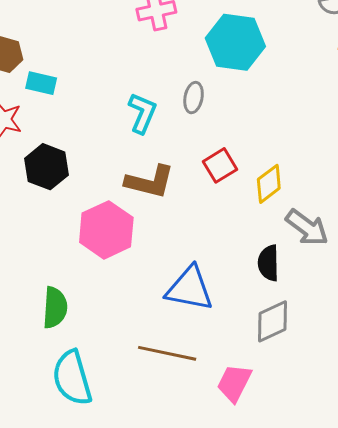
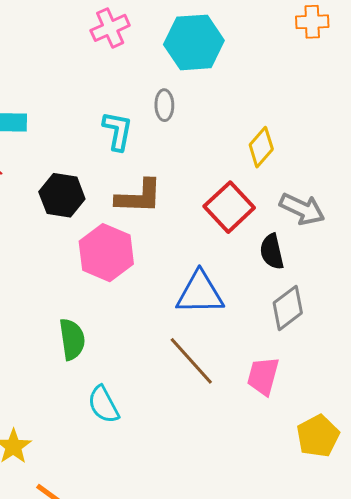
red square: (220, 165) -> (229, 207), moved, size x1.4
black hexagon: (47, 167) -> (62, 195), moved
yellow diamond: (269, 184) -> (261, 147), moved
brown line: (167, 353) -> (191, 361), turned 48
cyan semicircle: (72, 378) -> (103, 405), size x0.7

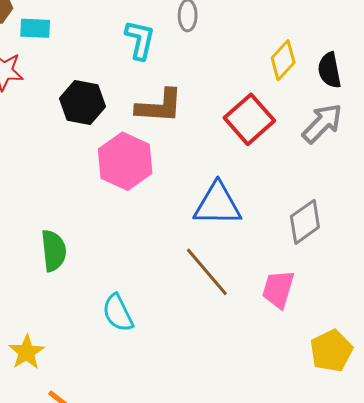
gray arrow: (302, 209) -> (322, 123), turned -72
black semicircle: (272, 252) -> (329, 70), moved
green semicircle: (72, 339) -> (54, 251), moved

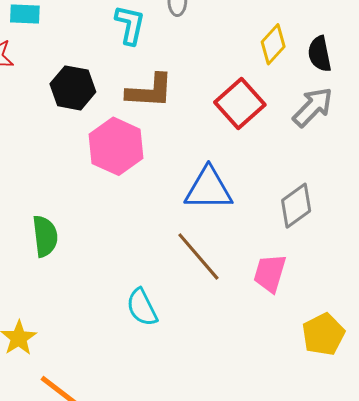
cyan semicircle: (118, 313) -> (142, 307), moved

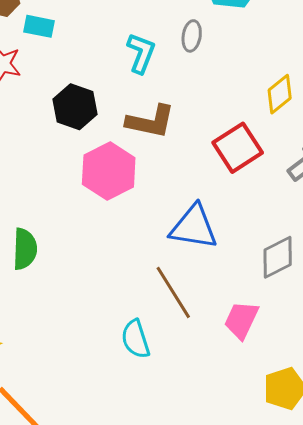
cyan semicircle: (142, 307) -> (136, 339), moved

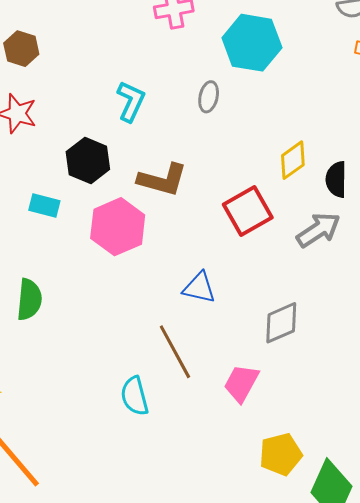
cyan rectangle: (39, 26) -> (44, 206), moved
cyan L-shape: (141, 53) -> (131, 101), moved
blue triangle: (194, 227) -> (199, 288), size x0.7

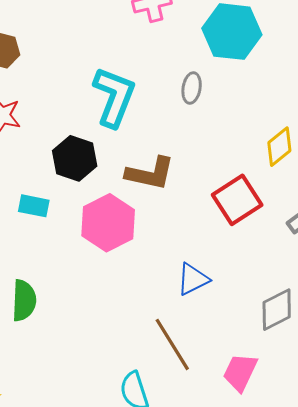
cyan L-shape: (131, 101) -> (114, 97), size x1.5
blue triangle: (199, 288) -> (193, 279), turned -36

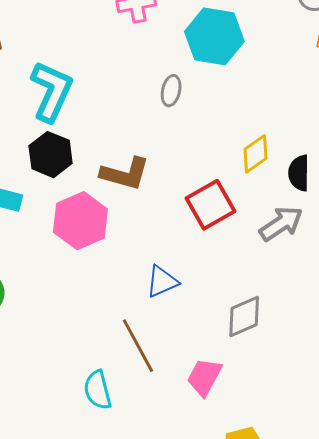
cyan L-shape: (114, 97) -> (51, 91), moved

